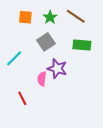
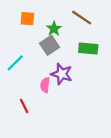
green star: (50, 17) -> (54, 29), moved

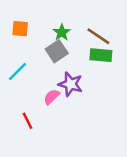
brown line: (82, 18) -> (98, 36), moved
orange square: (27, 19) -> (20, 29), moved
pink semicircle: (45, 85) -> (52, 97), turned 40

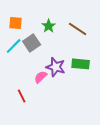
gray square: (57, 51) -> (32, 43), moved
green rectangle: (101, 55) -> (81, 64), moved
cyan line: (18, 72) -> (14, 46), moved

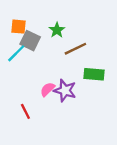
brown line: (78, 29) -> (75, 49), moved, turned -60
gray square: (32, 43) -> (30, 41), moved, turned -30
purple star: (56, 67) -> (65, 90), moved

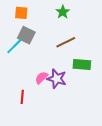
orange square: (19, 27) -> (21, 13), moved
green star: (57, 30) -> (63, 12), moved
red line: (25, 111) -> (22, 97), turned 32

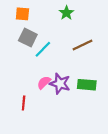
brown line: (66, 42) -> (82, 45), moved
cyan line: (14, 46) -> (43, 49), moved
green rectangle: (82, 64) -> (87, 85), moved

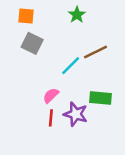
cyan line: (43, 49) -> (71, 66), moved
purple star: (60, 84) -> (76, 114), moved
red line: (24, 103) -> (51, 118), moved

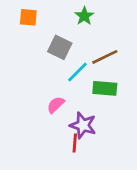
gray square: (32, 43) -> (60, 47), moved
green rectangle: (100, 98) -> (105, 88), moved
red line: (51, 118) -> (75, 143), moved

